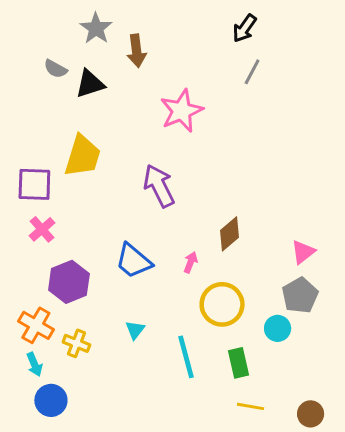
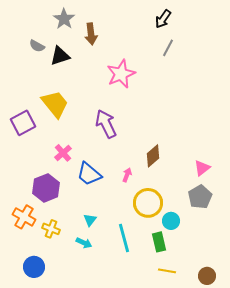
yellow trapezoid: (82, 156) -> (55, 104), turned -56
purple square: (34, 184) -> (23, 123), turned -30
pink cross: (42, 229) -> (63, 153), moved
cyan circle: (278, 328) -> (171, 221), moved
cyan arrow: (34, 364) -> (84, 243), moved, turned -42

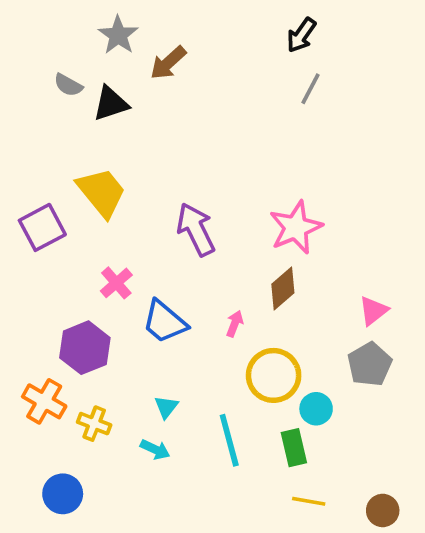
brown arrow: (91, 34) -> (168, 63), turned 55
pink star: (121, 74) -> (296, 227), moved

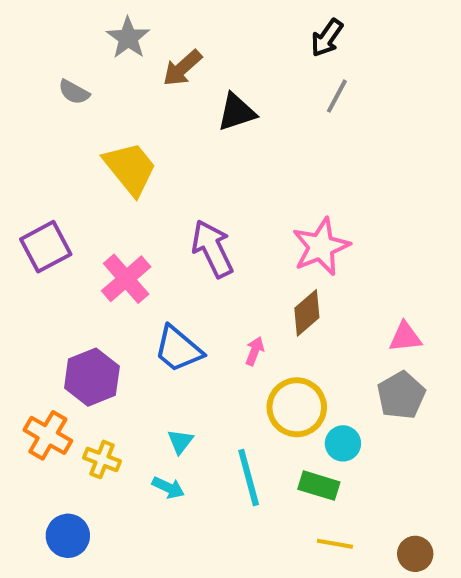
black triangle: (111, 104) -> (237, 112), moved
yellow trapezoid: (102, 192) -> (130, 168), moved
pink cross: (116, 283) -> (126, 279), moved, size x1.4
pink triangle: (373, 311) -> (405, 337), turned 32
green rectangle: (294, 448) -> (319, 486), turned -60

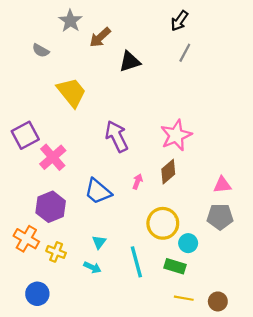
pink cross: (126, 279) -> (53, 157), moved
pink arrow: (255, 351) -> (138, 182), moved
gray pentagon: (401, 395) -> (220, 217), turned 30
brown circle: (415, 554) -> (218, 301), moved

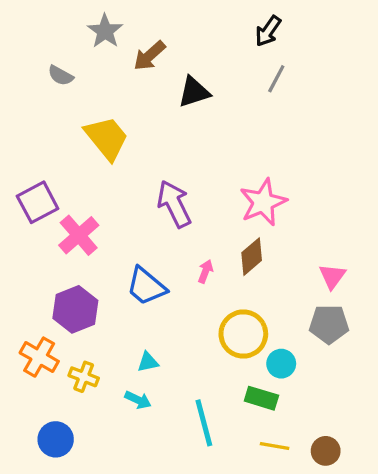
pink triangle: (222, 185) -> (332, 276), turned -48
cyan triangle: (99, 242) -> (148, 362), turned 40
cyan line: (136, 262) -> (204, 423), moved

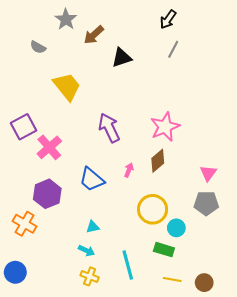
yellow cross: (84, 377) -> (90, 276), moved
blue circle: (56, 439) -> (15, 272), moved

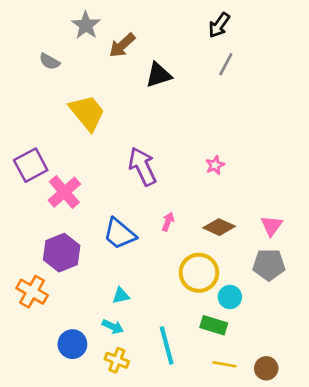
pink star: (165, 127) -> (215, 165), size x0.5
brown diamond: (158, 161) -> (219, 227), moved, turned 65
blue circle: (15, 272) -> (72, 344), moved

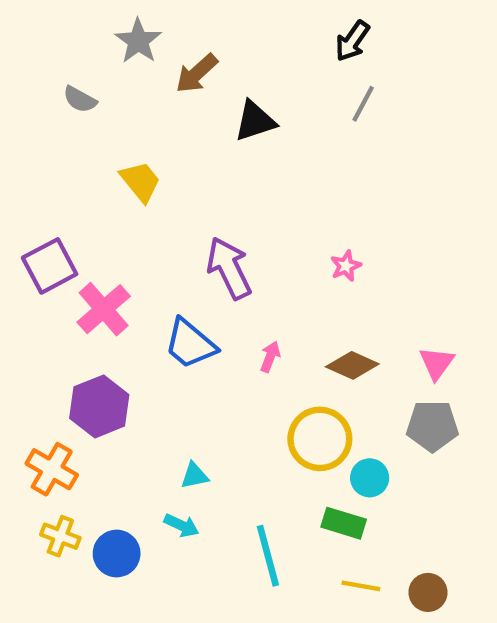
yellow trapezoid: (87, 113) -> (140, 182), size x0.7
blue trapezoid: (120, 234) -> (190, 344), moved
yellow cross: (117, 360) -> (60, 536), moved

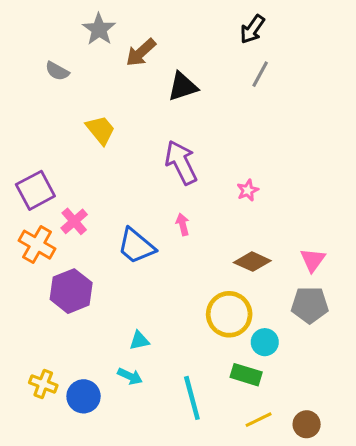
purple arrow: (229, 268) -> (181, 162), moved
pink cross: (104, 309) -> (74, 221), size x0.7
pink arrow: (270, 357) -> (183, 224), moved, turned -35
orange cross: (52, 469) -> (37, 245), moved
yellow line: (361, 586) -> (259, 420), turned -36

